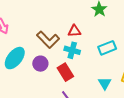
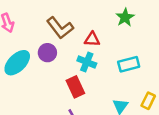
brown L-shape: (48, 40) -> (60, 28), moved
purple circle: (40, 64) -> (47, 53), moved

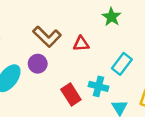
cyan cross: (87, 62) -> (98, 86), moved
cyan rectangle: (129, 64) -> (122, 64), turned -30

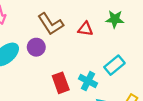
green star: (111, 17) -> (115, 19), turned 30
red triangle: (81, 44) -> (85, 29), moved

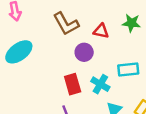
purple circle: (36, 47) -> (84, 52), moved
cyan rectangle: (114, 65) -> (128, 70), turned 30

